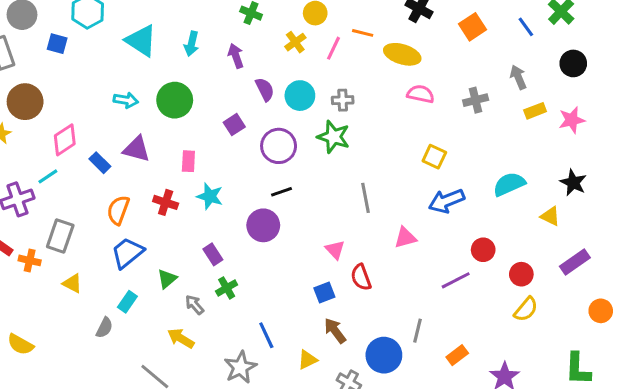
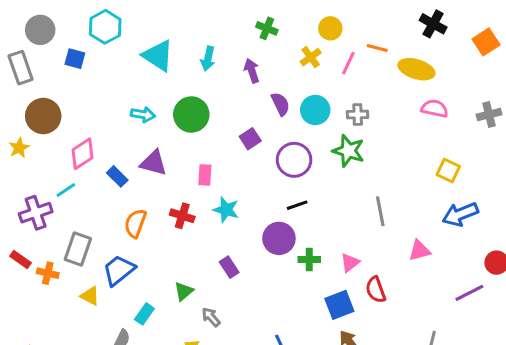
pink triangle: (335, 250) -> (350, 263), turned 35
blue trapezoid: (127, 253) -> (119, 270), moved
green cross: (227, 288) -> (309, 260), moved, turned 30
blue square: (324, 293) -> (339, 305), size x1.4

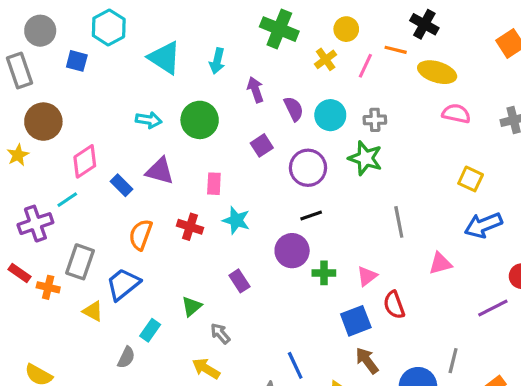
black cross: (433, 24) -> (424, 24), moved
green cross: (267, 28) -> (279, 29), size x1.6
purple arrow: (252, 71) -> (255, 90), moved

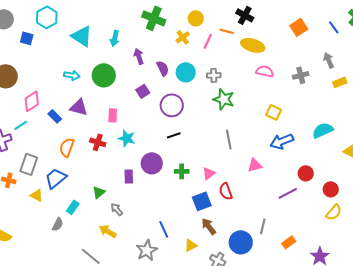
green star: (365, 158) -> (224, 99), moved
purple circle: (292, 251) -> (152, 163), moved
purple rectangle: (239, 281) -> (129, 176), turned 32

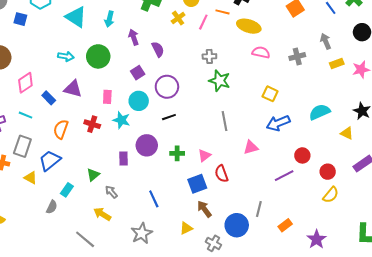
cyan circle: (186, 72) -> (139, 101), moved
cyan line: (21, 125) -> (25, 115), moved, turned 56
blue line: (164, 229) -> (154, 199), moved

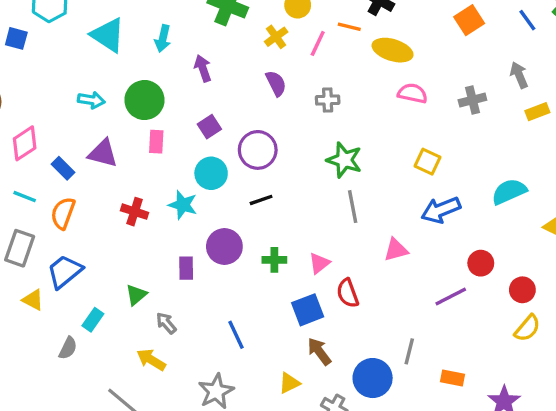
purple semicircle: (158, 49) -> (276, 83), moved
green star: (220, 81) -> (344, 160), moved
pink rectangle: (107, 97) -> (156, 142), moved
orange semicircle: (61, 129) -> (63, 213), moved
orange rectangle: (285, 225) -> (452, 378), turned 48

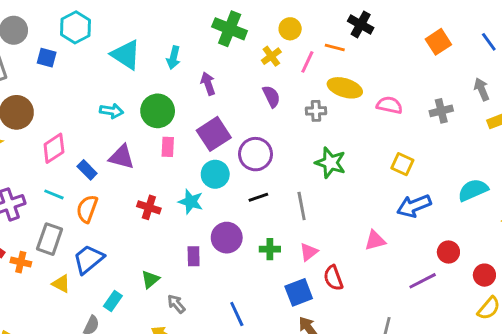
yellow ellipse: (393, 50) -> (345, 88), moved
purple square: (209, 127) -> (214, 134), size x1.6
gray line: (353, 207) -> (302, 206), moved

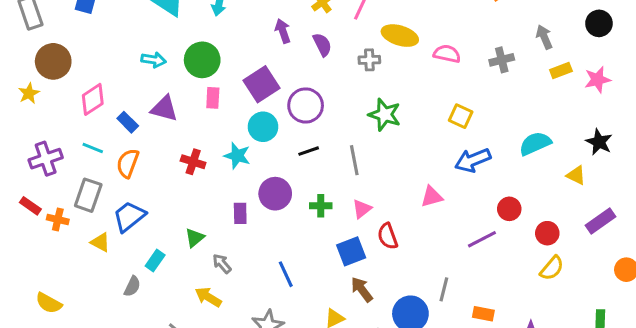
purple arrow: (208, 84) -> (283, 31), moved

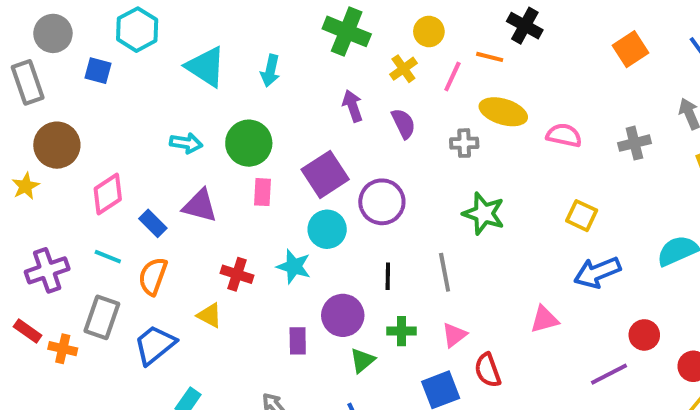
black line: (309, 151) -> (388, 276), moved, turned -70
green triangle: (195, 238) -> (362, 360), moved
yellow triangle: (100, 242) -> (210, 315), moved

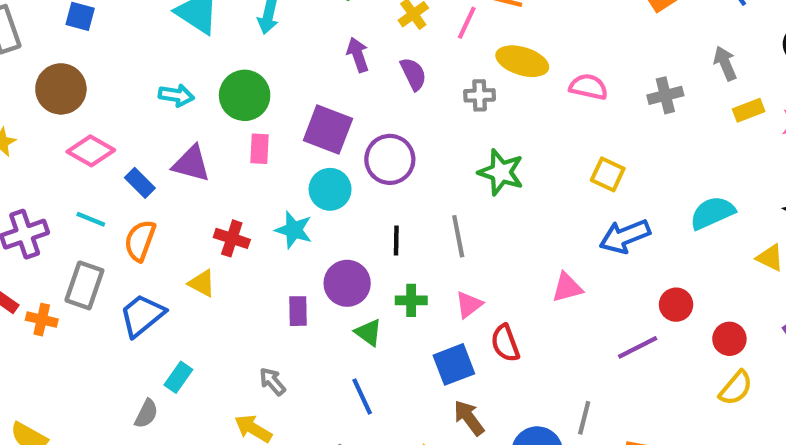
brown circle: (57, 145) -> (61, 89), moved
purple square: (325, 174) -> (328, 130), turned -36
pink diamond: (108, 194) -> (91, 151), turned 63
green triangle: (362, 360) -> (368, 332), turned -44

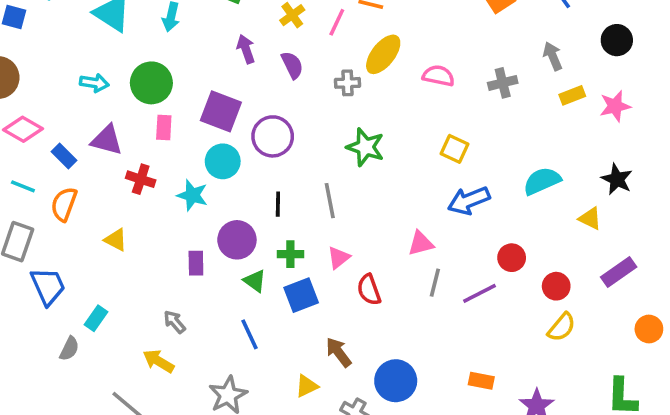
yellow ellipse: (522, 61) -> (383, 54), turned -69
red cross: (232, 238) -> (141, 179), moved
blue trapezoid: (142, 315) -> (48, 286), moved, turned 105
blue square: (454, 364) -> (301, 295), moved
gray line: (584, 418) -> (435, 283), moved

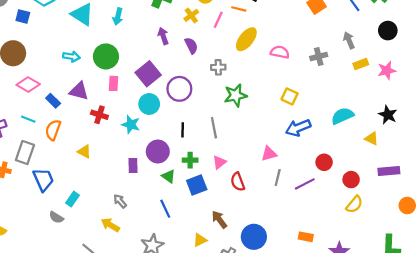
gray cross: (348, 83) -> (218, 67), moved
purple square: (221, 111) -> (148, 74), turned 30
green star: (365, 147) -> (236, 95), turned -30
purple rectangle: (619, 272) -> (389, 171), turned 30
gray semicircle: (69, 349) -> (56, 217), turned 96

